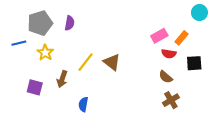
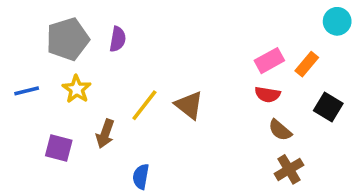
blue line: (19, 43) -> (27, 91), moved
red semicircle: (169, 54) -> (268, 94), moved
black square: (194, 63) -> (328, 107), turned 35

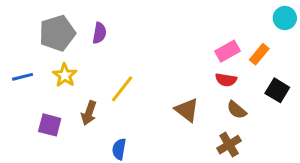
brown triangle: (189, 105) -> (187, 110), moved
brown cross: (289, 169) -> (229, 145), moved

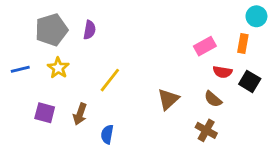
orange rectangle: (259, 54) -> (243, 43), moved, turned -30
red semicircle: (226, 80) -> (223, 72), moved
brown triangle: (187, 110) -> (168, 99), turned 40
brown arrow: (89, 113) -> (80, 114), moved
brown cross: (229, 145) -> (206, 130), turned -30

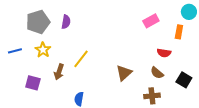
pink rectangle: (205, 46) -> (151, 21), moved
black square: (250, 81) -> (184, 80), moved
brown arrow: (80, 114) -> (59, 72), moved
brown cross: (206, 130) -> (152, 96), turned -35

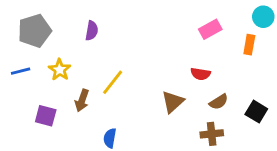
gray pentagon: (38, 22) -> (35, 31), moved
red semicircle: (164, 53) -> (201, 74), moved
brown semicircle: (157, 73) -> (219, 102), turned -72

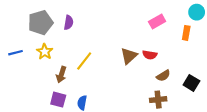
gray pentagon: (35, 31) -> (40, 23), moved
brown triangle: (173, 102) -> (129, 56), moved
purple square: (46, 116) -> (58, 100), moved

